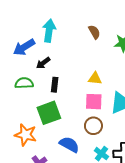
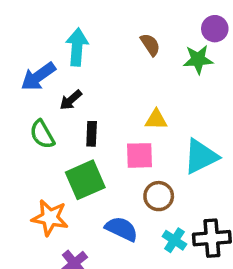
green semicircle: (24, 83) -> (42, 134), turned -114
pink square: (94, 102) -> (139, 155), moved

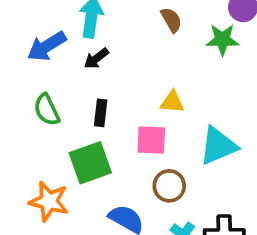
black arrow: (71, 100) -> (96, 58), moved

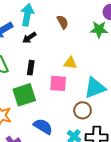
brown semicircle: (171, 20) -> (63, 22), moved
brown circle: (169, 186) -> (83, 110), moved

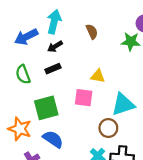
black rectangle: (31, 68) -> (53, 69), moved, turned 56
blue semicircle: (43, 126) -> (53, 139), moved

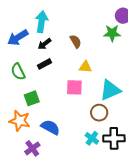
brown semicircle: (92, 32) -> (76, 41), moved
green square: (46, 108) -> (32, 98), moved, size x0.7

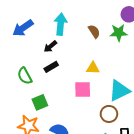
cyan arrow: (42, 22) -> (61, 24), moved
blue arrow: (18, 38) -> (23, 28), moved
brown semicircle: (76, 41) -> (94, 31), moved

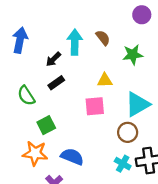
cyan arrow: (61, 24) -> (75, 42), moved
blue arrow: (23, 28) -> (20, 40), turned 140
green star: (119, 33) -> (133, 55), moved

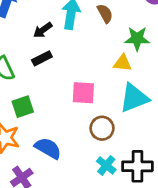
yellow triangle: (105, 80) -> (123, 63), moved
brown circle: (128, 132) -> (102, 128), moved

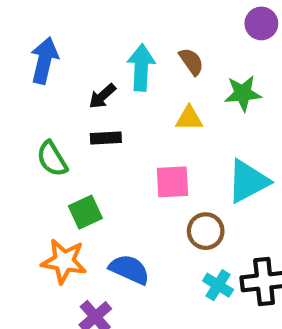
black rectangle: (42, 58) -> (106, 138), turned 30
yellow triangle: (123, 63) -> (189, 118), moved

